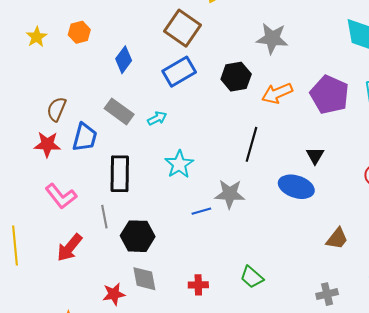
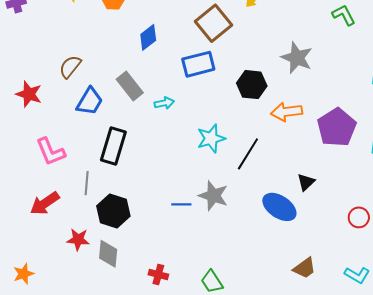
red star: (47, 144) -> (29, 94), moved
cyan star: (179, 164) -> (211, 138), moved
red star: (114, 294) -> (78, 239), moved

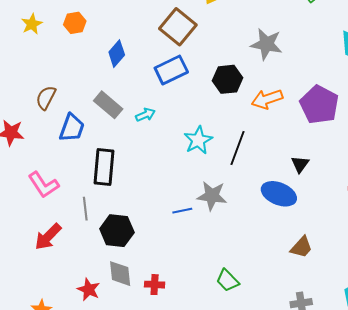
red star: (78, 239) -> (89, 289), moved, turned 30
brown trapezoid: (305, 268) -> (301, 247), moved
red cross: (158, 274) -> (155, 285), moved

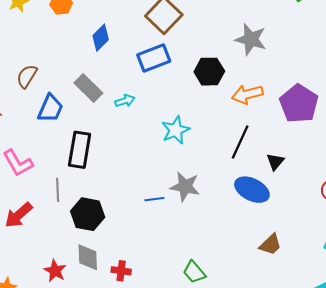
black line: (238, 148) -> (240, 142), moved

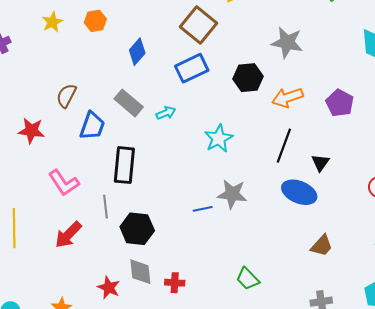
purple pentagon: (299, 104) -> (340, 103), size x0.7

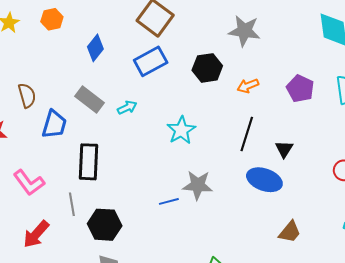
brown semicircle: (66, 96) -> (27, 95), turned 140
orange arrow: (288, 98) -> (248, 86), size x0.7

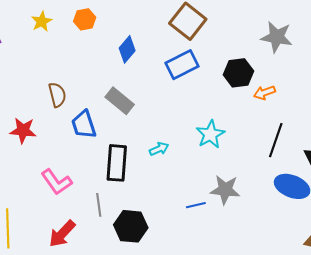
orange arrow: (248, 86) -> (264, 93), moved
cyan arrow: (127, 107) -> (159, 149), moved
blue trapezoid: (54, 124) -> (84, 125), turned 144

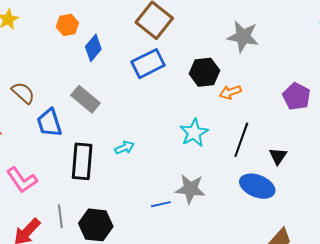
orange hexagon: (85, 19) -> (67, 25), moved
brown semicircle: (57, 95) -> (23, 93), turned -35
cyan star: (210, 134) -> (194, 133), moved
gray line: (99, 205) -> (60, 216), moved

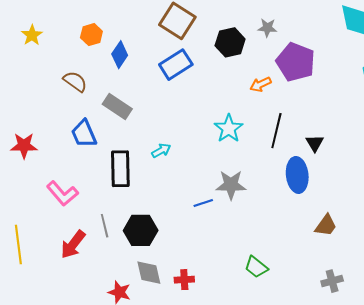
gray star: (243, 37) -> (267, 28), size x0.6
black hexagon: (204, 72) -> (230, 42), moved
brown semicircle: (23, 93) -> (75, 81), moved
purple pentagon: (297, 96) -> (296, 62), moved, size x1.4
blue ellipse: (257, 186) -> (297, 175), turned 68

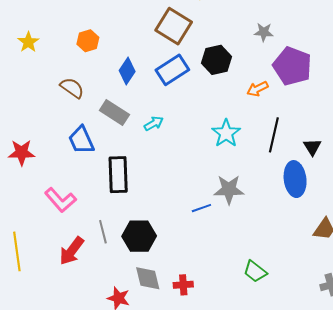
black hexagon: (230, 42) -> (216, 60), moved
blue diamond: (120, 55) -> (127, 71), moved
cyan arrow: (161, 151) -> (154, 123), moved

